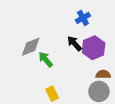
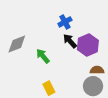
blue cross: (83, 18) -> (65, 22), moved
gray diamond: (31, 47) -> (17, 44), moved

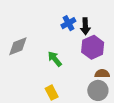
black arrow: (70, 41) -> (85, 26), moved, turned -140
green arrow: (43, 56) -> (55, 59), moved

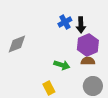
green arrow: (55, 59) -> (62, 65), moved, turned 147
brown semicircle: (102, 74) -> (88, 61), moved

